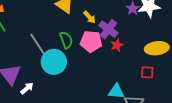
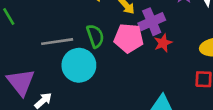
purple cross: (108, 29) -> (152, 22), turned 30
gray line: (38, 44) -> (57, 42), turned -65

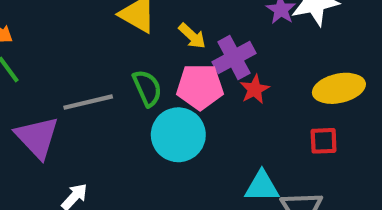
cyan circle: (79, 65) -> (178, 135), moved
purple triangle: (21, 82) -> (37, 137), moved

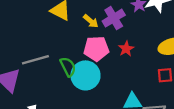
purple cross: (234, 58) -> (114, 18), moved
green semicircle: (147, 88) -> (68, 67), moved

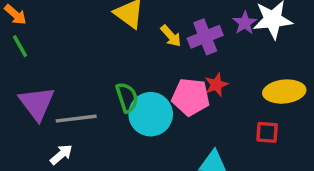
pink pentagon: (96, 49) -> (191, 97), moved
gray line: (35, 60) -> (76, 119), moved

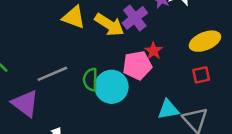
yellow arrow: (171, 36) -> (109, 25), size x1.6
green semicircle: (127, 97) -> (90, 80), turned -145
gray line: (76, 119) -> (52, 74), moved

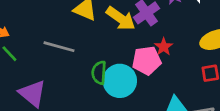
gray line: (52, 74) -> (59, 47), moved, turned 36

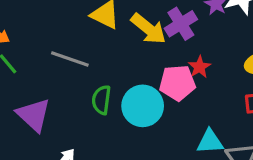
green semicircle: (99, 73) -> (101, 100), moved

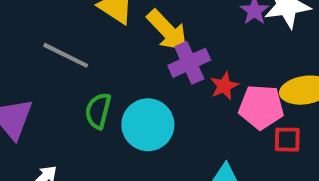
purple cross: (181, 24) -> (189, 63), moved
pink pentagon: (177, 83) -> (261, 107), moved

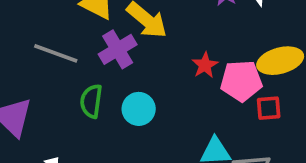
purple cross: (189, 63) -> (118, 49), moved
cyan circle: (148, 125) -> (139, 109), size x0.7

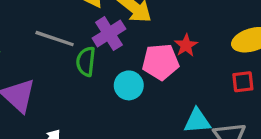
pink pentagon: (241, 81) -> (160, 62), moved
green semicircle: (91, 101) -> (86, 61), moved

